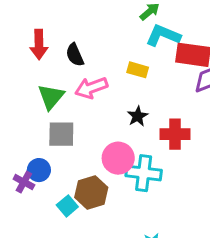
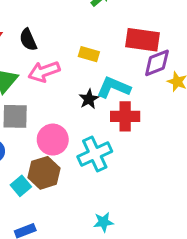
cyan L-shape: (163, 35) -> (114, 87), moved
pink circle: (118, 158) -> (53, 140), moved
cyan cross: (144, 173) -> (95, 154), turned -32

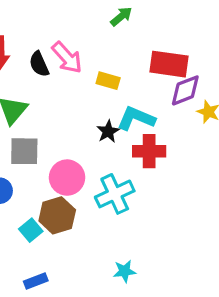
pink arrow: (44, 72) -> (67, 58), moved, turned -112

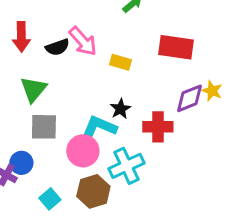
black semicircle: (39, 64) -> (57, 47), turned -85
purple diamond: (185, 90) -> (189, 98), moved
cyan L-shape: (136, 118) -> (99, 127), moved
brown hexagon: (57, 215) -> (93, 191), moved

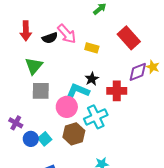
red rectangle: (176, 47) -> (129, 38), turned 40
blue circle: (21, 163) -> (31, 139), moved

